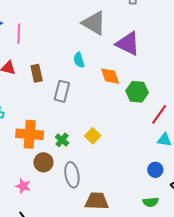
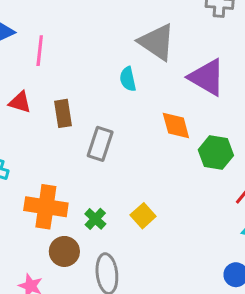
cyan semicircle: (79, 60) -> (128, 79), moved

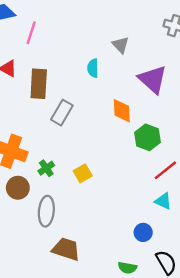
gray triangle: (157, 42) -> (121, 45), size x0.6
brown rectangle: (63, 113) -> (39, 84), size x1.4

